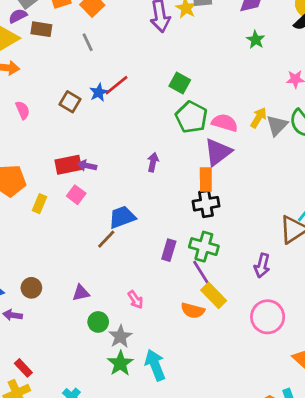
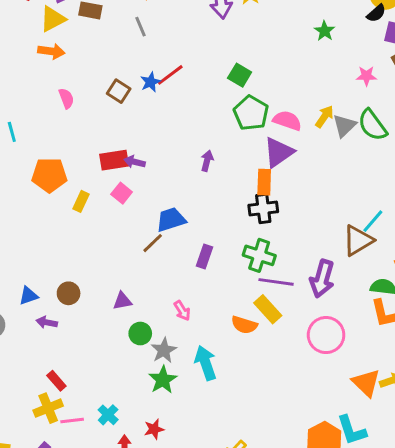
purple rectangle: (169, 250) -> (205, 257), moved
purple arrow: (262, 266) -> (322, 279), size x1.4
purple line: (203, 275) -> (276, 282), moved, turned -52
cyan arrow: (155, 365) -> (206, 363), moved

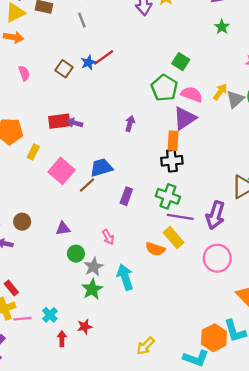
green square: (240, 75) -> (181, 62), moved
pink square: (122, 193) -> (62, 171), moved, size x1.6

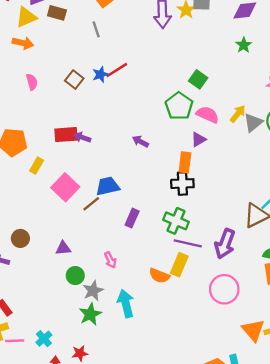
purple triangle: (185, 118) -> (198, 139), size x0.6
purple arrow: (130, 123) -> (140, 141), turned -80
yellow rectangle: (173, 238) -> (179, 265), turned 60

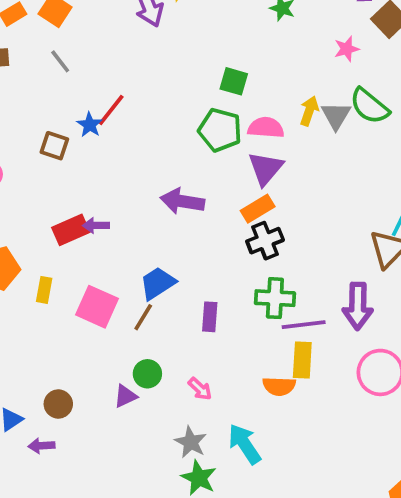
purple triangle: (198, 139) -> (266, 168), size x1.5
purple arrow: (140, 141) -> (182, 201), size x1.6
orange rectangle: (185, 162) -> (258, 209), turned 72
green circle: (75, 276) -> (147, 374), moved

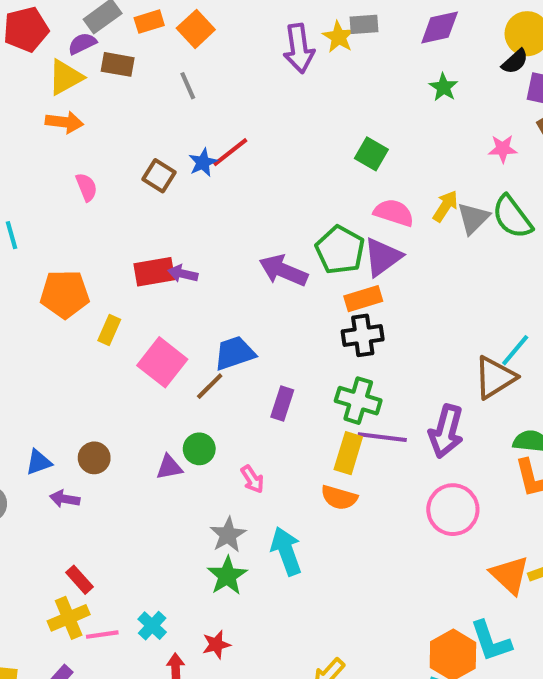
green pentagon: (220, 130) -> (340, 250), moved
yellow rectangle: (302, 360) -> (348, 453), moved

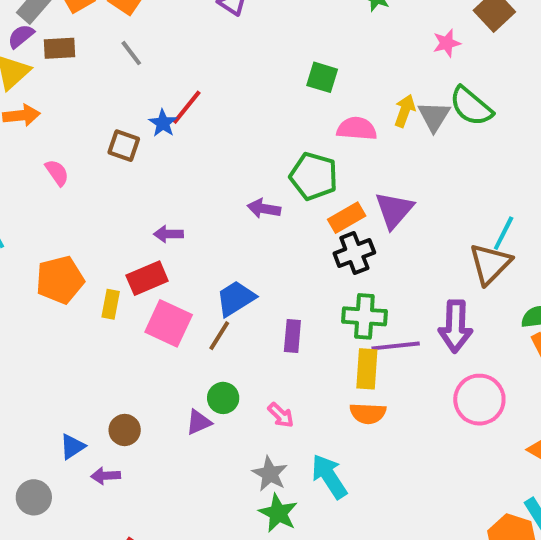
purple triangle: (383, 257) -> (394, 210), moved
purple arrow: (283, 270) -> (264, 209), size x0.7
red rectangle: (154, 272) -> (147, 278), moved

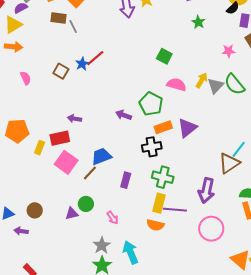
brown rectangle: (59, 48) -> (58, 18), moved
black cross: (354, 253) -> (152, 147), moved
purple line: (396, 346) -> (175, 210), moved

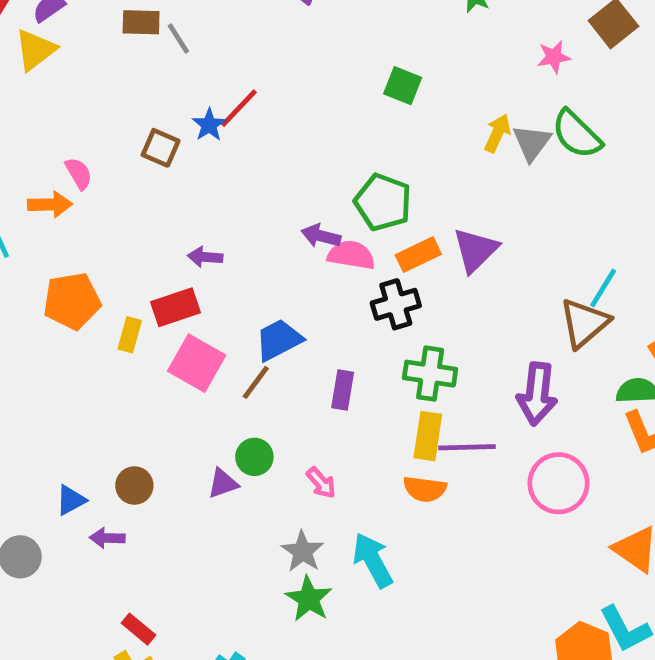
orange arrow: (14, 47) -> (50, 204), moved
pink semicircle: (177, 85) -> (351, 255), moved

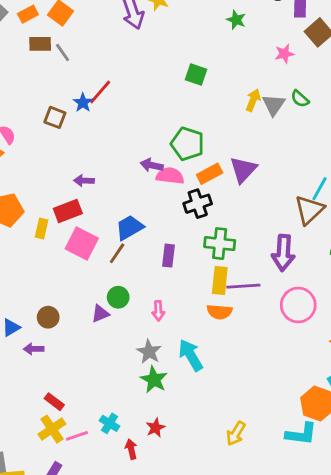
green semicircle: (577, 134) -> (300, 99), size x0.6
pink arrow: (321, 483) -> (158, 311), turned 42

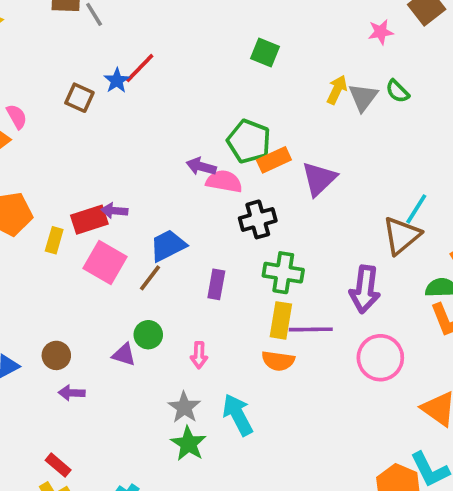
orange rectangle: (210, 174) -> (274, 160), moved
purple arrow: (84, 181) -> (114, 211), moved
purple triangle: (100, 314) -> (124, 355), turned 36
purple arrow: (34, 349) -> (72, 393), moved

